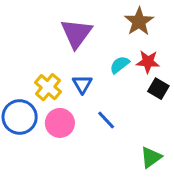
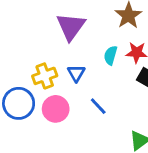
cyan semicircle: (120, 65) -> (111, 55), turned -36
yellow cross: (48, 87) -> (45, 76), turned 30

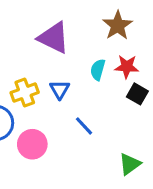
purple triangle: (71, 27) -> (54, 38), turned -40
pink circle: (56, 109) -> (32, 144), moved

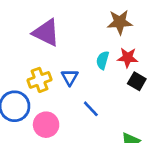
brown star: (118, 25) -> (120, 22), turned 30
purple triangle: (54, 38) -> (46, 33), moved

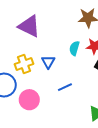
blue line: (91, 109) -> (65, 87), turned -72

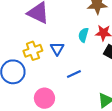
pink circle: (29, 100) -> (44, 98), moved

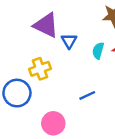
blue triangle: (57, 49) -> (69, 41), moved

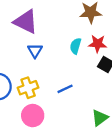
blue triangle: (69, 41) -> (35, 51), moved
yellow cross: (40, 69) -> (28, 88), moved

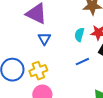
blue line: (65, 89) -> (82, 62), moved

